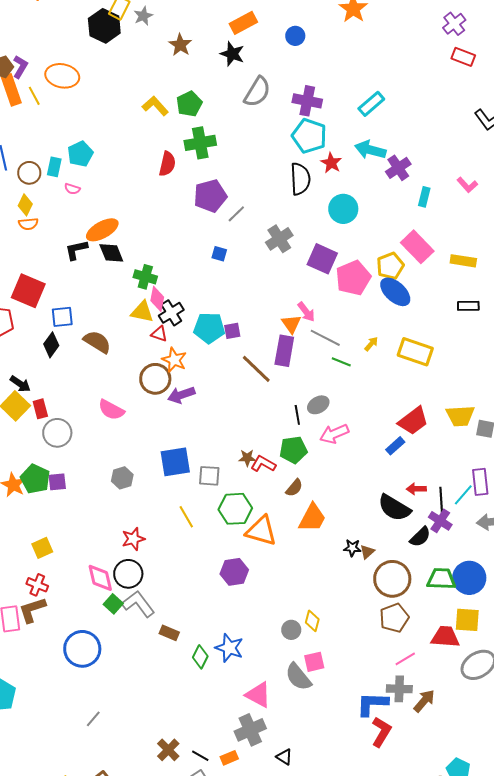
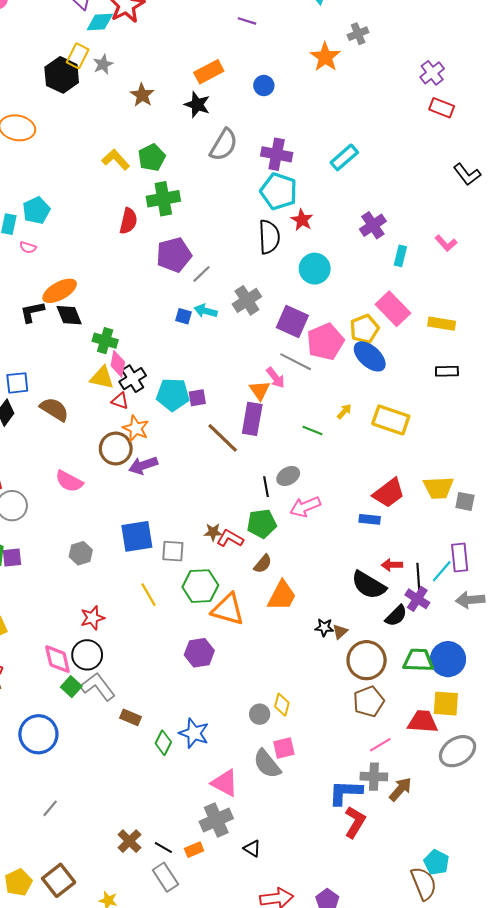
cyan arrow: (370, 150) -> (206, 311), moved, size x0.7
gray line: (325, 338) -> (296, 362), moved
blue rectangle: (395, 446) -> (370, 519), turned 48

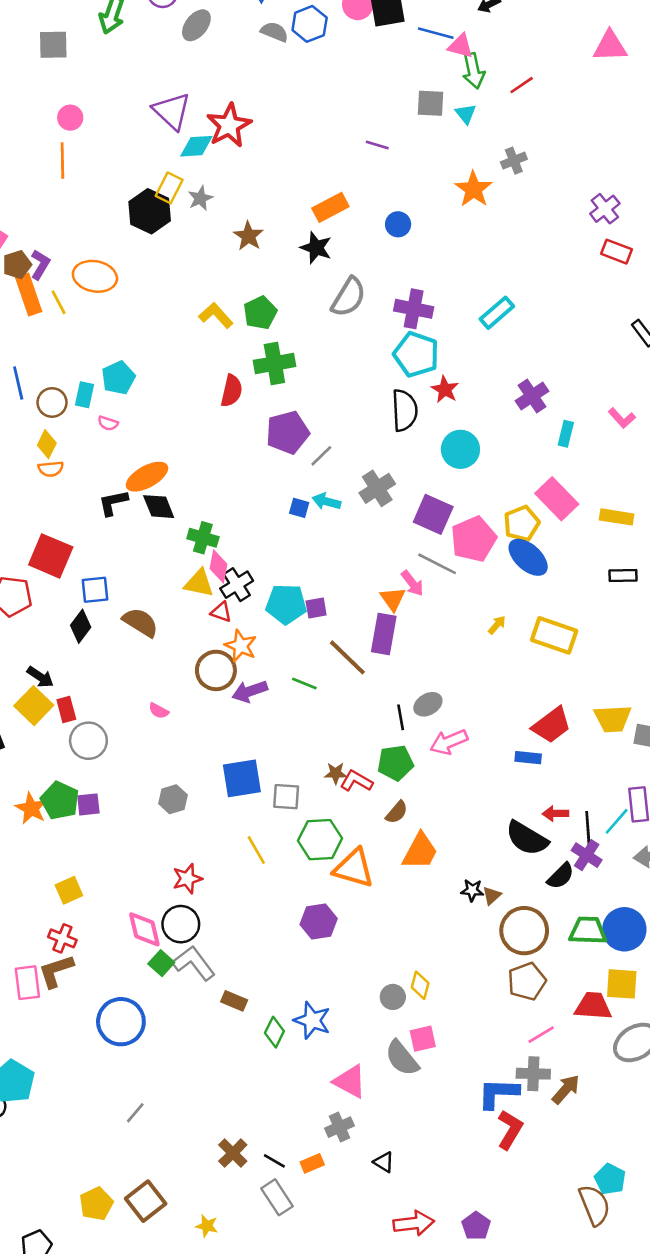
green line: (313, 431) -> (304, 683), moved
pink semicircle: (69, 481) -> (159, 711), size x0.6
gray cross: (216, 820) -> (339, 1127), size x0.7

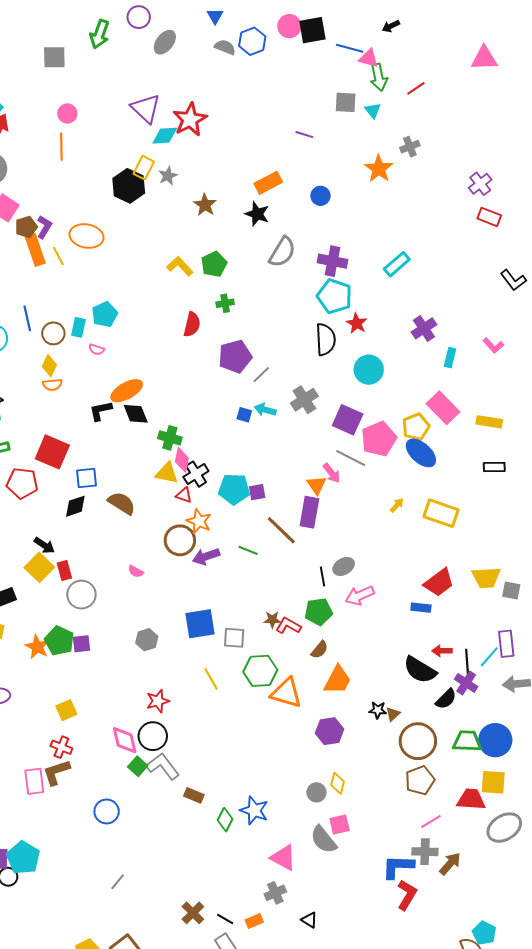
green cross: (274, 363) -> (225, 303), size x0.6
black diamond: (81, 626) -> (75, 506), turned 35
purple hexagon: (319, 922) -> (330, 731), moved
blue circle: (121, 1022) -> (107, 811), size x0.7

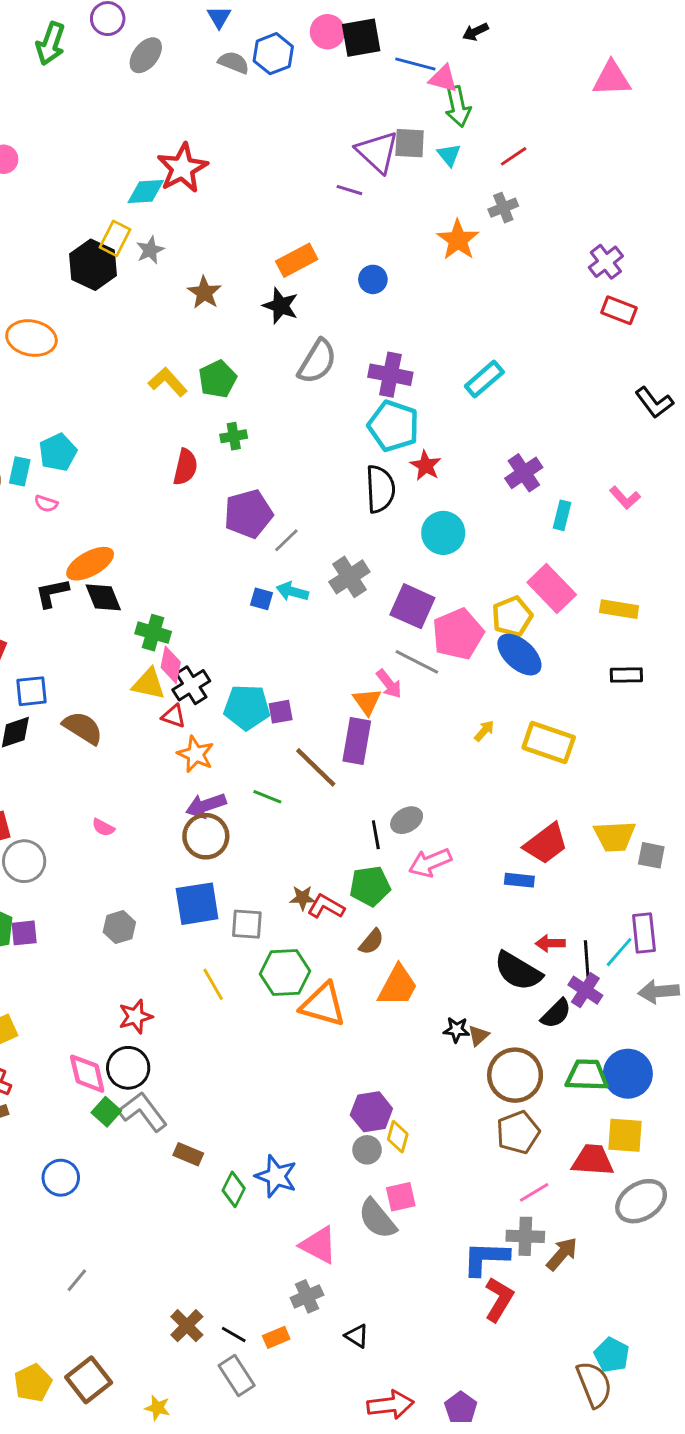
red line: (416, 88) -> (514, 156), moved
purple triangle: (146, 108) -> (377, 152), moved
brown circle: (180, 540) -> (206, 836), moved
purple hexagon: (330, 731) -> (371, 1112), moved

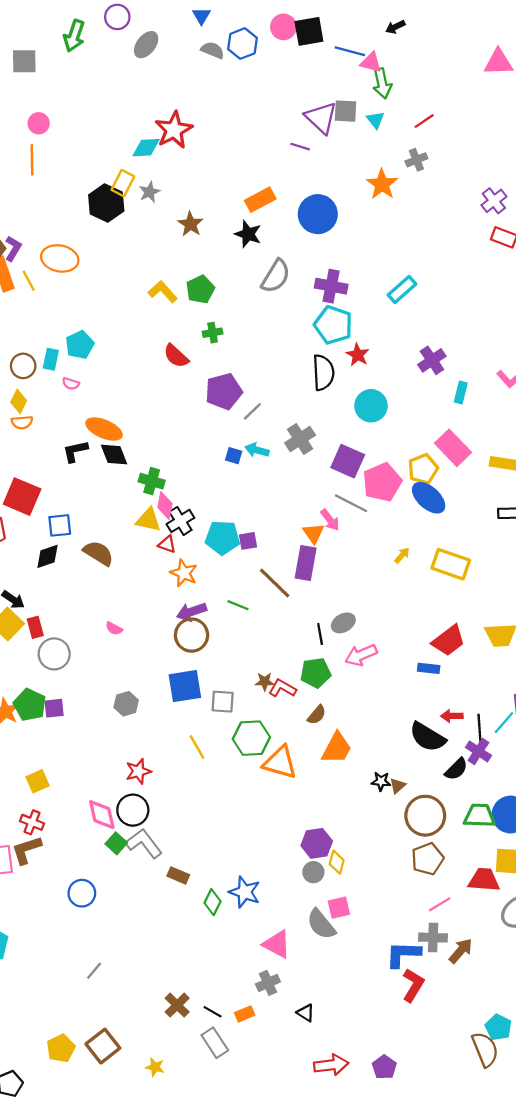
blue circle: (373, 279) -> (318, 214), size x1.8
red semicircle: (185, 467) -> (176, 356), turned 120
orange ellipse: (90, 564) -> (104, 429), turned 52

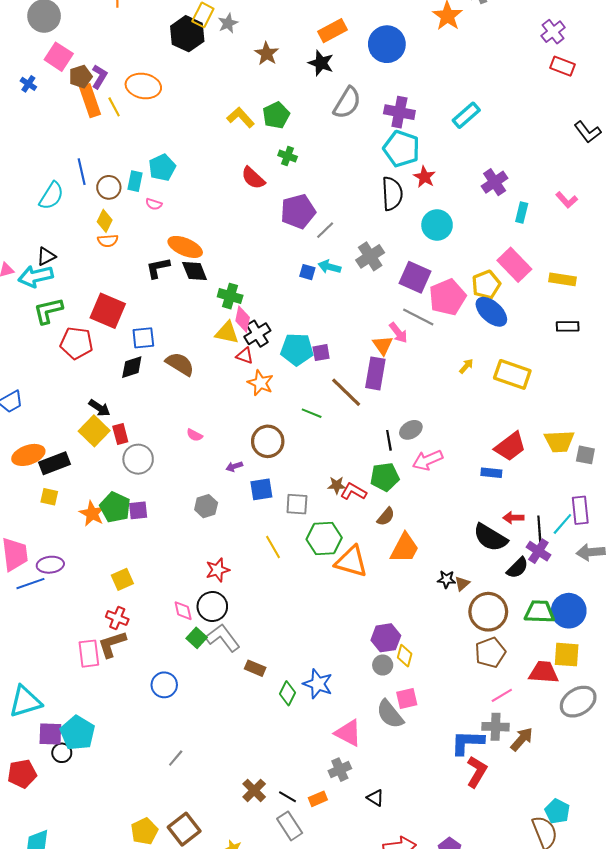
green cross: (213, 333) -> (288, 156), turned 30
purple arrow: (192, 612) -> (234, 466), moved, size x0.6
blue square: (185, 686) -> (261, 489), size x0.7
pink diamond: (102, 815) -> (183, 611), size x0.7

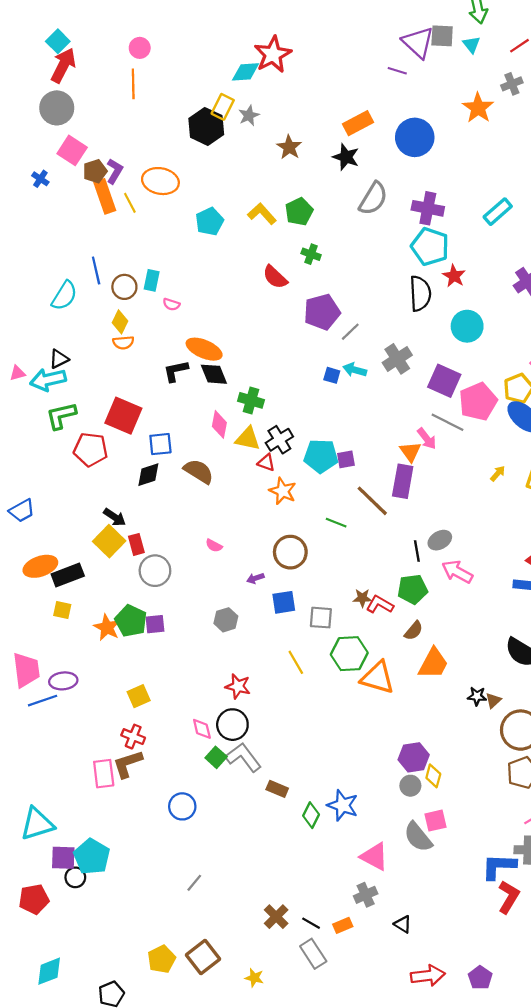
cyan pentagon: (162, 168) -> (210, 221), moved
pink diamond: (243, 319) -> (219, 424), moved
pink arrow: (428, 460) -> (457, 572), turned 52
red star: (218, 570) -> (238, 686), turned 30

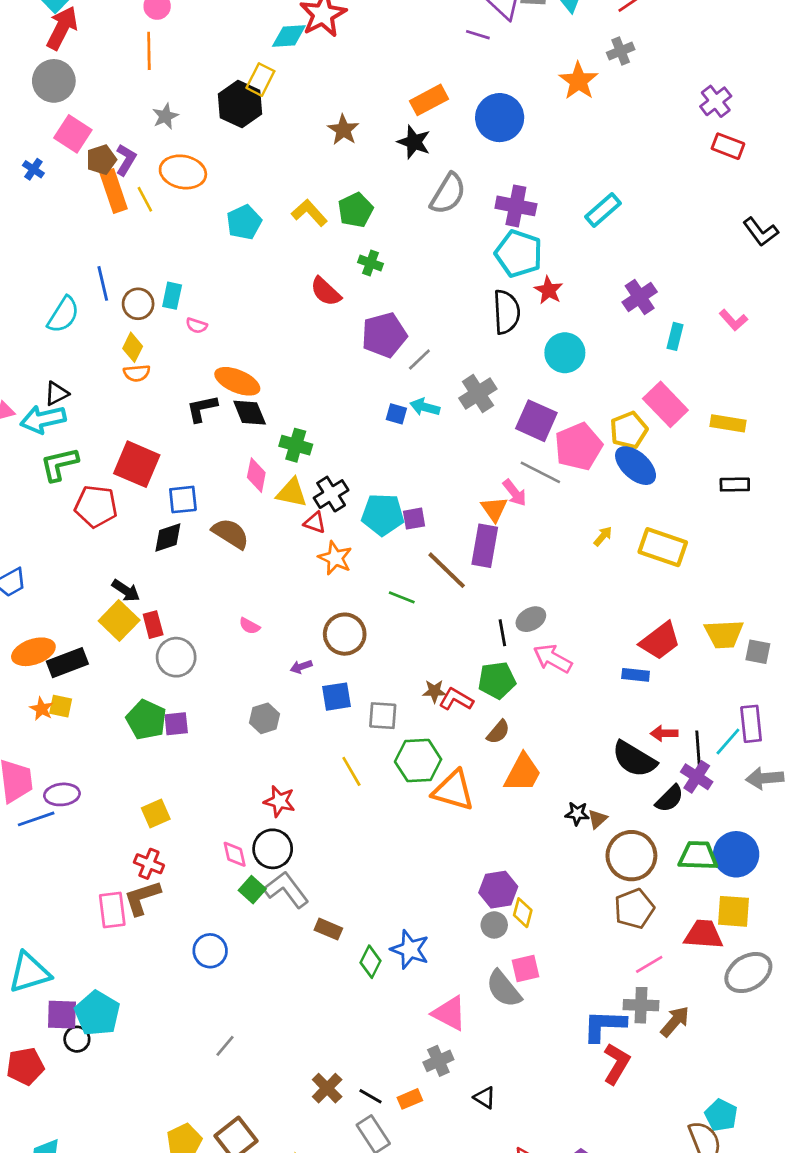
gray star: (249, 116) -> (165, 116), moved
orange star: (107, 627) -> (42, 709), moved, size x0.7

